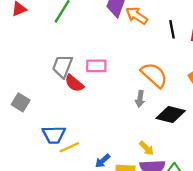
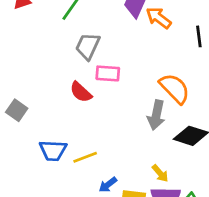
gray trapezoid: (62, 66) -> (88, 46), moved
gray arrow: (140, 99) -> (156, 115), size x1.5
yellow line: (69, 147) -> (85, 157), moved

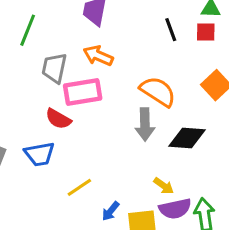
orange arrow: (159, 18) -> (98, 56), moved
pink rectangle: (108, 73) -> (83, 92), size x1.4
blue trapezoid: (53, 151) -> (40, 154), moved

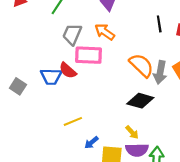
gray arrow: (145, 124) -> (160, 72), moved
black diamond: (187, 138) -> (140, 101), moved
blue trapezoid: (40, 154) -> (51, 76), moved

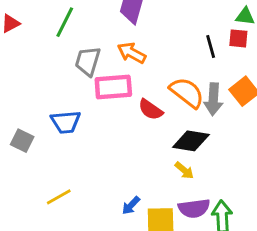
black line: (159, 24) -> (211, 46), moved
red semicircle: (68, 70) -> (151, 110), moved
yellow line: (73, 121) -> (59, 197), moved
yellow arrow: (132, 132) -> (184, 170), moved

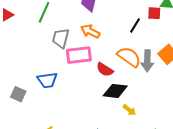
red square: (238, 38) -> (154, 13), moved
black line: (211, 46) -> (135, 25), moved, turned 49
black diamond: (191, 141) -> (115, 91), moved

